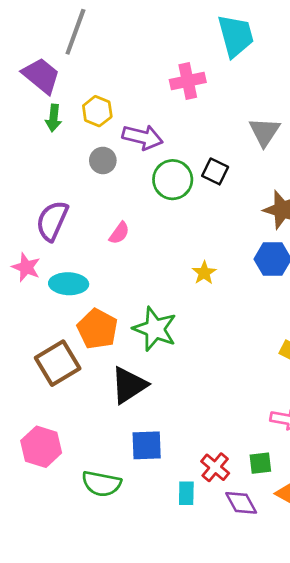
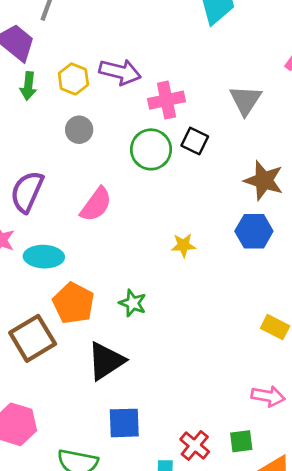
pink cross: (188, 81) -> (167, 100), moved
purple arrow: (143, 137) -> (120, 72), moved
pink semicircle: (119, 233) -> (96, 204), size x1.5
yellow star: (204, 273) -> (183, 245), turned 30
green star: (155, 329) -> (133, 303), size x0.6

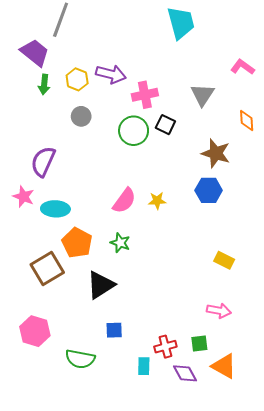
pink semicircle: (96, 204) -> (124, 201), moved
blue square: (124, 423) -> (114, 330), size x0.7
red cross: (195, 446) -> (165, 347), turned 35

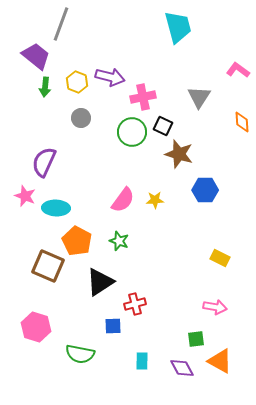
brown star: (216, 153) -> (179, 154), moved
brown square: (47, 268) -> (48, 266), turned -36
red cross: (165, 347) -> (135, 304), moved

